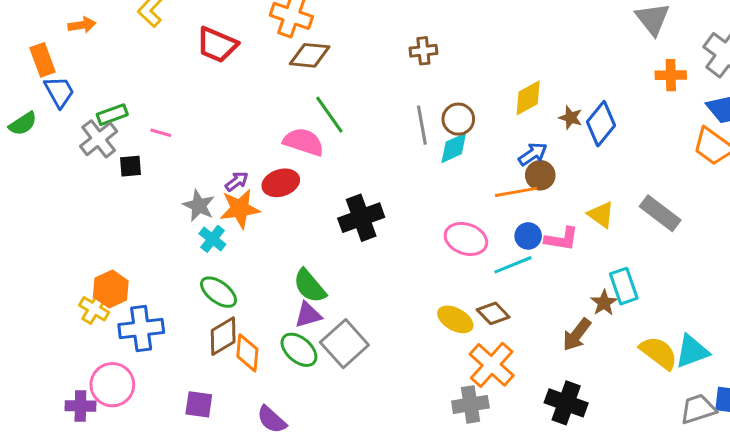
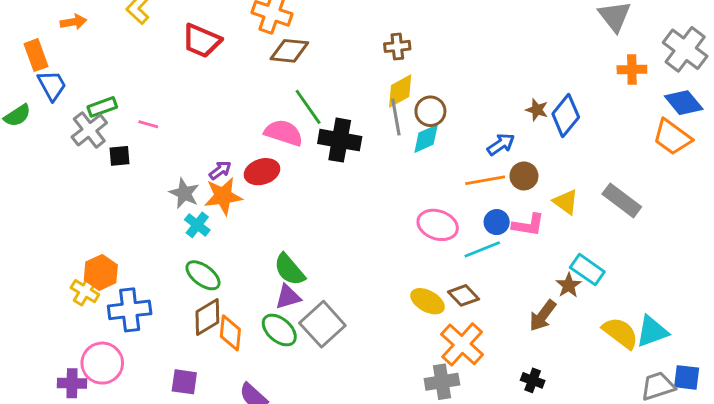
yellow diamond: (528, 98) -> (400, 91), moved
brown circle: (540, 175) -> (524, 176), moved
black cross: (361, 218) -> (340, 140), moved, turned 30
cyan rectangle: (624, 286) -> (587, 270), turned -36
black cross: (566, 403) -> (533, 380), size x0.6

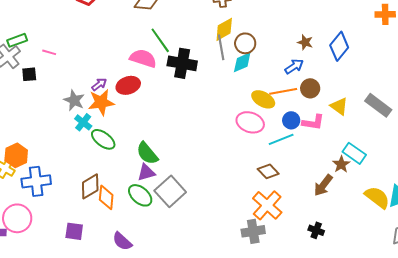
brown star: (537, 110) -> (305, 42), moved
green ellipse: (203, 275) -> (103, 139), moved
yellow ellipse: (428, 301) -> (263, 99), moved

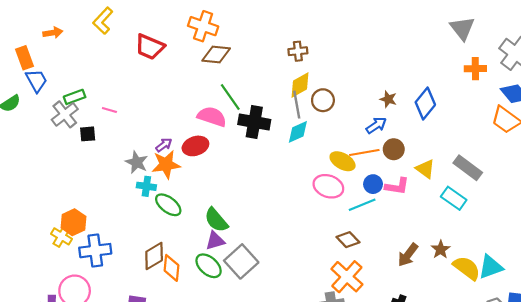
cyan diamond: (242, 62) -> (298, 132), moved
cyan cross: (83, 122) -> (146, 186), turned -30
cyan rectangle: (354, 153) -> (454, 198), moved
brown star: (341, 164) -> (441, 249), moved

